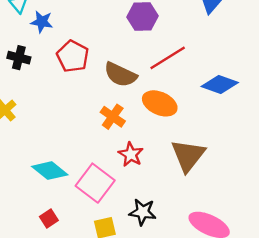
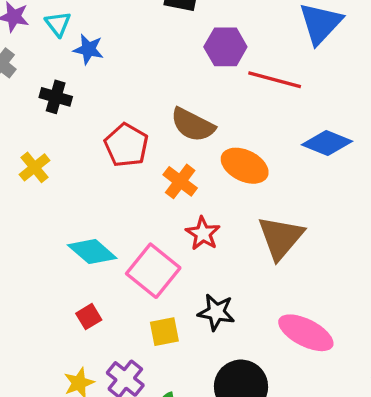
red pentagon: (73, 56) -> (126, 145), moved
red line: (168, 58) -> (275, 80), moved, turned 45

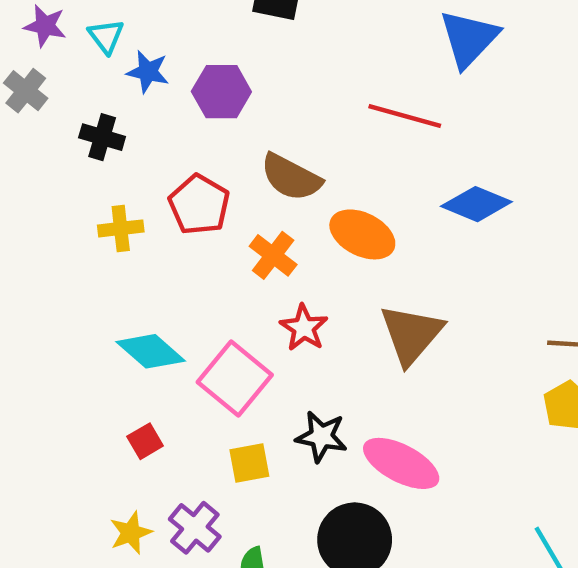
purple hexagon: (225, 47) -> (221, 92), moved
yellow cross: (35, 167) -> (121, 228), moved, turned 32
pink ellipse: (306, 333) -> (401, 463), moved

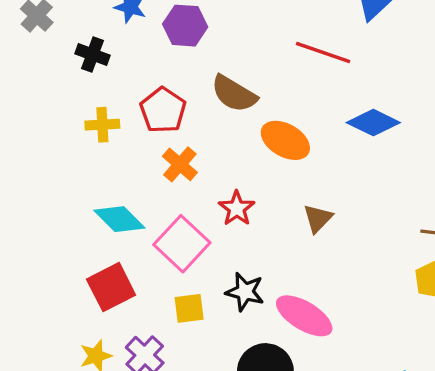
orange cross: (273, 255) -> (180, 164), moved
brown triangle: (411, 334) -> (318, 218), size x0.6
red square: (145, 441) -> (111, 287), size x1.8

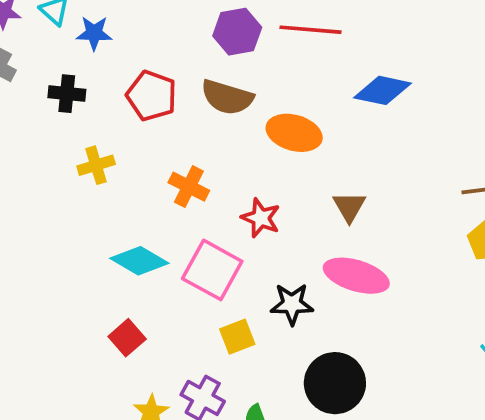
purple hexagon: (185, 26) -> (237, 32), moved
red pentagon: (163, 110) -> (152, 96), moved
red square: (111, 287) -> (127, 338), moved, size x0.7
pink ellipse: (304, 316) -> (356, 276), moved

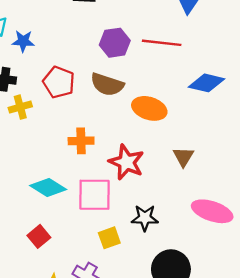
yellow cross: (96, 165) -> (20, 107), moved
orange cross: (189, 187) -> (81, 141), turned -30
red star: (261, 218) -> (126, 162), size x1.4
pink square: (212, 270) -> (94, 195), turned -30
pink ellipse: (356, 276) -> (212, 211), moved

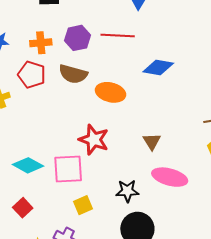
orange cross: (81, 141) -> (41, 43), moved
brown triangle: (183, 157) -> (152, 141), moved
black star: (145, 218) -> (127, 191), moved

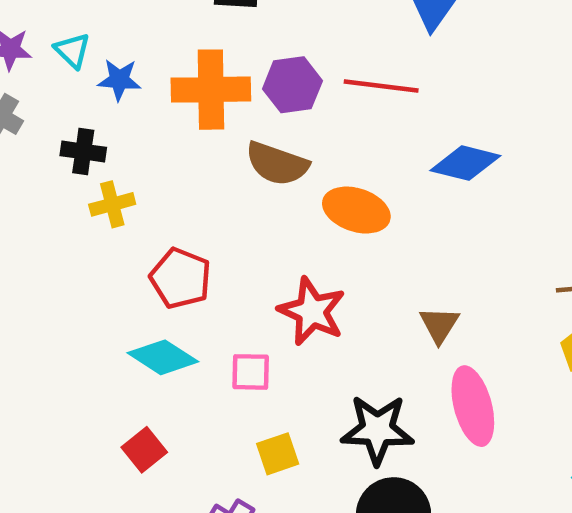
orange cross: (41, 43) -> (211, 90), size x1.6
red pentagon: (32, 75) -> (181, 278), moved
pink square: (68, 169) -> (251, 372), size x0.6
pink ellipse: (170, 177) -> (473, 406), turned 56
black star: (127, 191) -> (377, 430), size x1.4

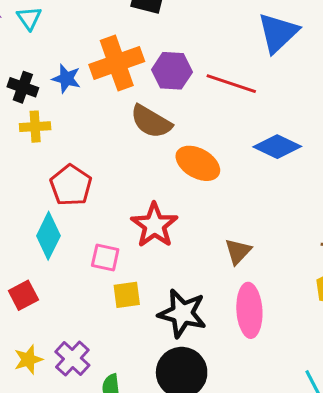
blue star: (119, 80) -> (66, 79), moved
orange cross: (211, 90) -> (117, 63), turned -30
cyan diamond: (163, 357) -> (48, 236), turned 72
yellow square: (278, 454) -> (127, 295), moved

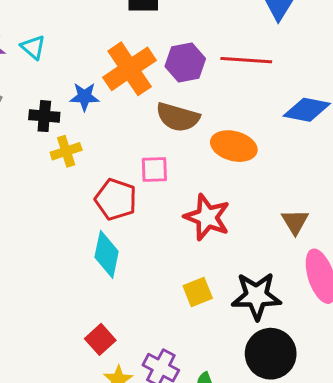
pink square: (105, 258) -> (154, 169), moved
red square: (23, 295) -> (100, 339), moved

